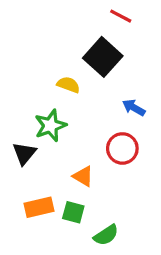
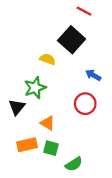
orange triangle: (83, 176) -> (48, 123), moved

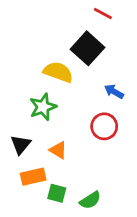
yellow semicircle: (48, 59) -> (58, 72), size x1.5
black triangle: (17, 107) -> (21, 145), moved
green square: (51, 148) -> (57, 193), moved

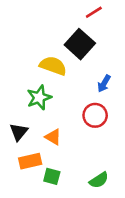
red line: (103, 13) -> (94, 12), turned -60
blue arrow: (114, 92) -> (104, 84), turned -90
green semicircle: (90, 200) -> (99, 180), moved

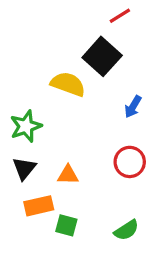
green star: (39, 98) -> (26, 126), moved
red circle: (95, 115) -> (130, 162), moved
orange triangle: (53, 137) -> (68, 175), turned -30

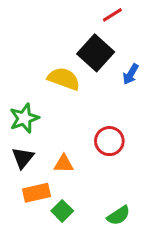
blue arrow: (133, 107) -> (131, 74), moved
red circle: (130, 162) -> (109, 141), moved
green square: (66, 225) -> (62, 211), turned 30

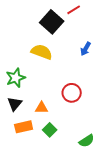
black square: (96, 53) -> (52, 22), moved
green square: (62, 211) -> (50, 130), moved
green semicircle: (118, 216) -> (87, 141), moved

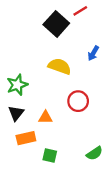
yellow semicircle: (42, 52) -> (60, 66), moved
green square: (50, 130) -> (50, 155), moved, turned -32

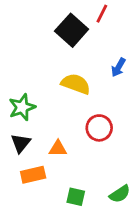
red line: (80, 11) -> (102, 14), turned -32
green square: (50, 155) -> (76, 197), moved

